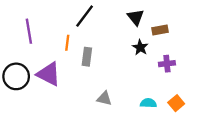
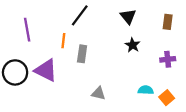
brown rectangle: (160, 30) -> (168, 22), moved, turned -72
purple cross: (167, 64) -> (168, 59), moved
cyan semicircle: (148, 103) -> (146, 90), moved

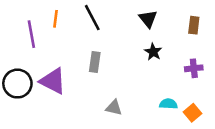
black line: (80, 15) -> (92, 18), turned -65
orange line: (63, 41) -> (55, 19), moved

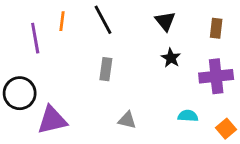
purple cross: (194, 68) -> (216, 76), size x1.6
purple triangle: (53, 81) -> (52, 120), moved, turned -40
orange square: (193, 113) -> (226, 129), moved

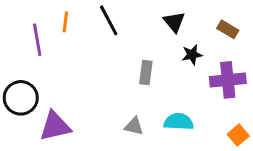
brown rectangle: (216, 28) -> (228, 29), turned -66
black star: (171, 58) -> (192, 55), moved, turned 30
gray rectangle: (106, 69) -> (146, 73), moved
cyan semicircle: (188, 116) -> (179, 122), moved, size x1.4

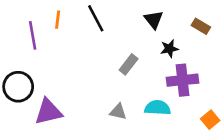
gray rectangle: (146, 73) -> (129, 64), turned 30
purple cross: (228, 80) -> (183, 80), moved

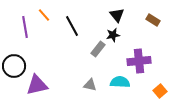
black line: (96, 18) -> (72, 26), moved
orange line: (58, 20) -> (44, 15), turned -48
black star: (169, 49) -> (113, 35), moved

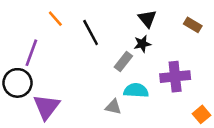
purple line: (25, 27) -> (31, 53), moved, turned 30
cyan semicircle: (120, 82) -> (136, 90), moved
purple triangle: (37, 85) -> (46, 107), turned -40

